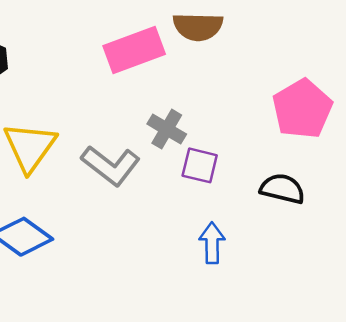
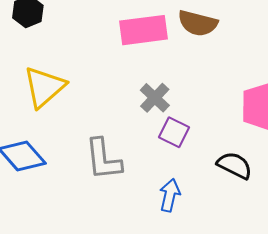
gray L-shape: (111, 165) -> (103, 159), moved, turned 33

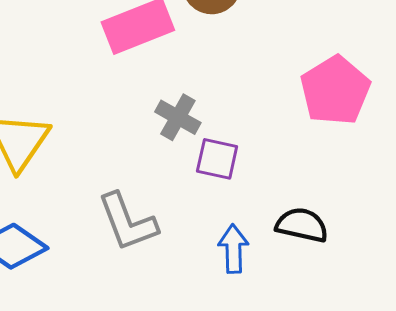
black semicircle: (235, 165) -> (302, 225), moved

